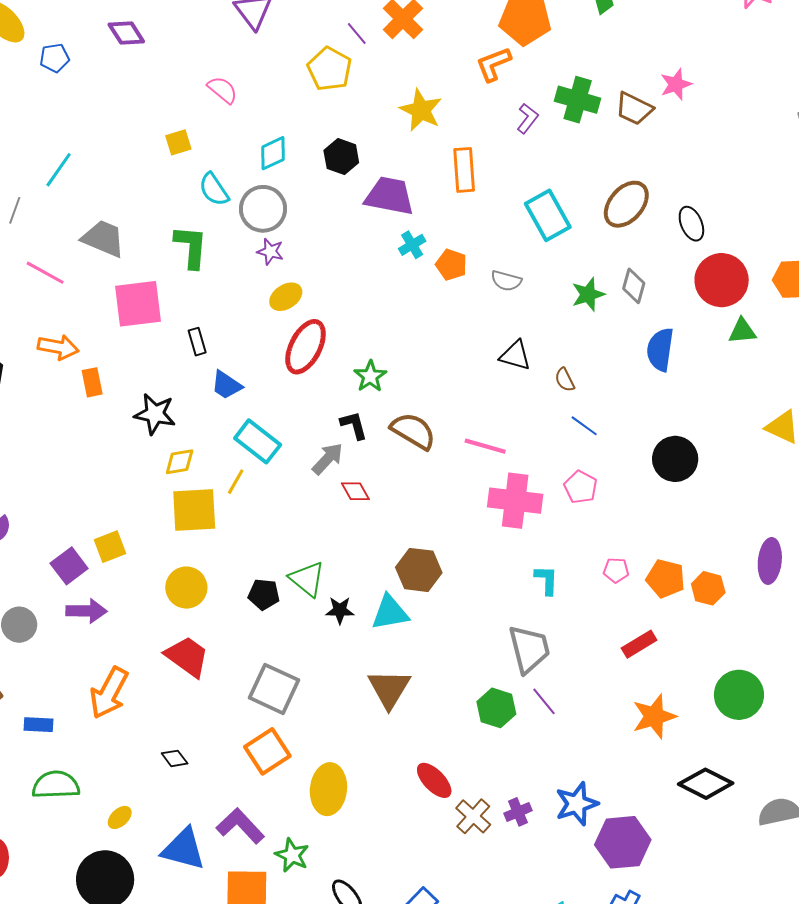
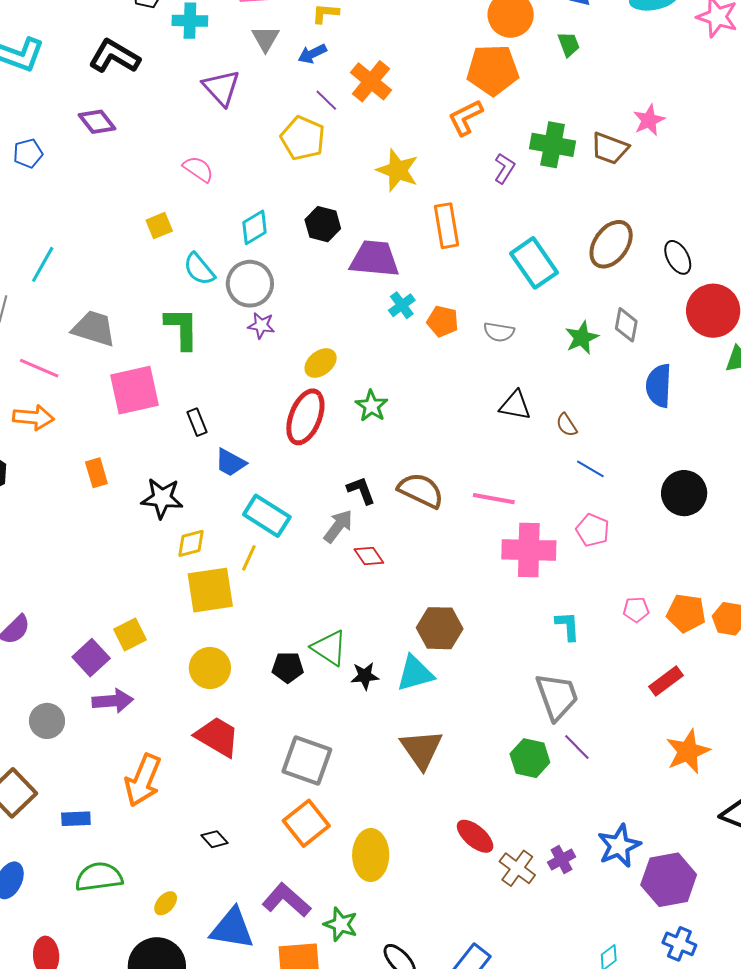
yellow ellipse: (286, 297) -> (321, 363), moved
orange arrow: (58, 347) -> (33, 418), moved
green star: (370, 376) -> (372, 406), moved

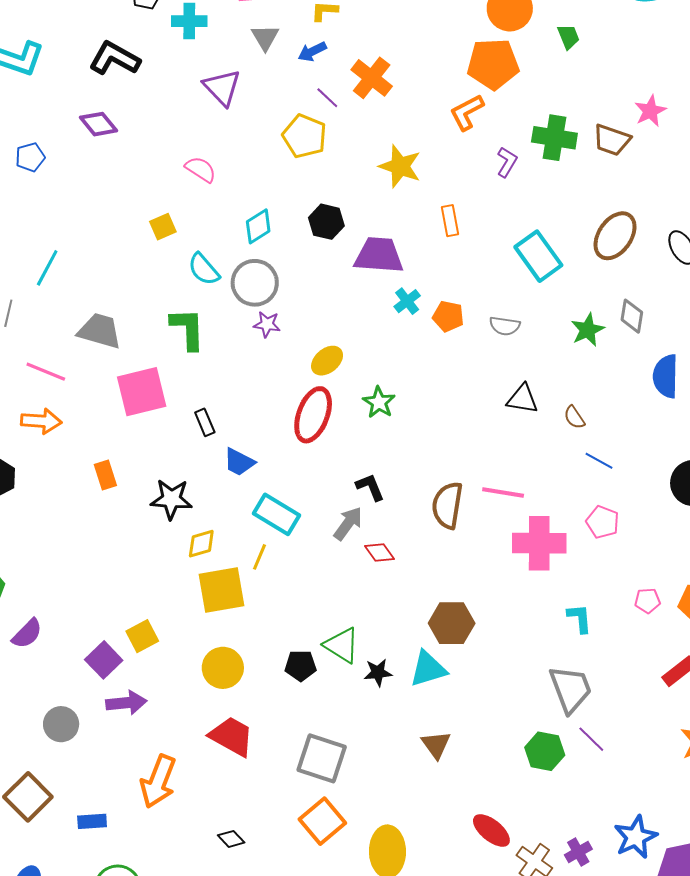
orange rectangle: (446, 226) -> (450, 221), size x0.7
brown semicircle: (421, 490) -> (447, 505), moved, turned -105
brown triangle: (421, 749) -> (436, 745), size x0.7

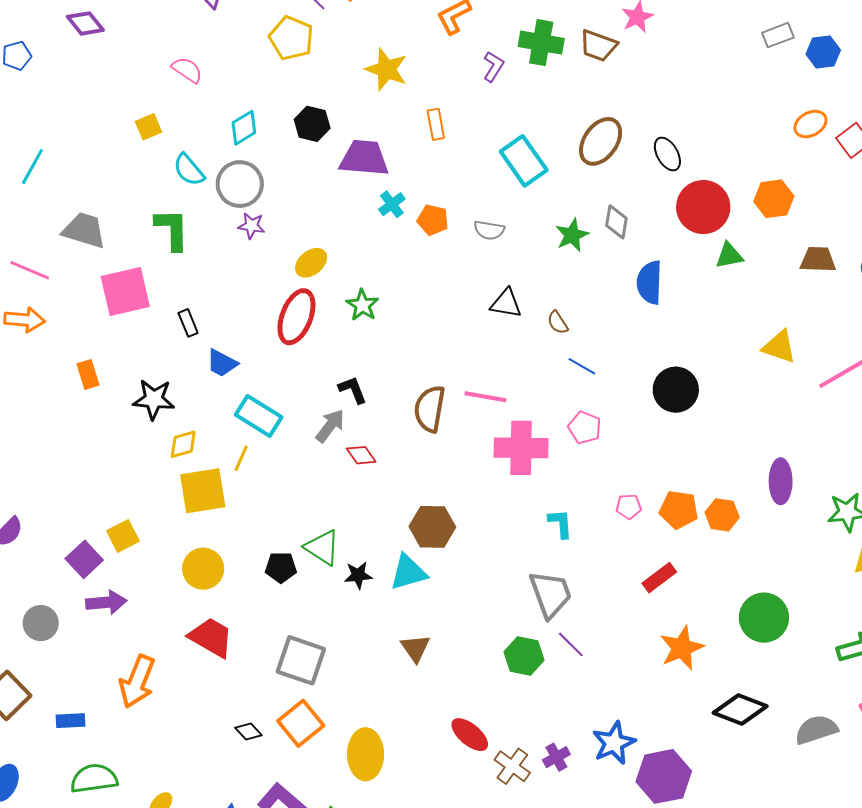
black diamond: (231, 839) -> (248, 732), moved

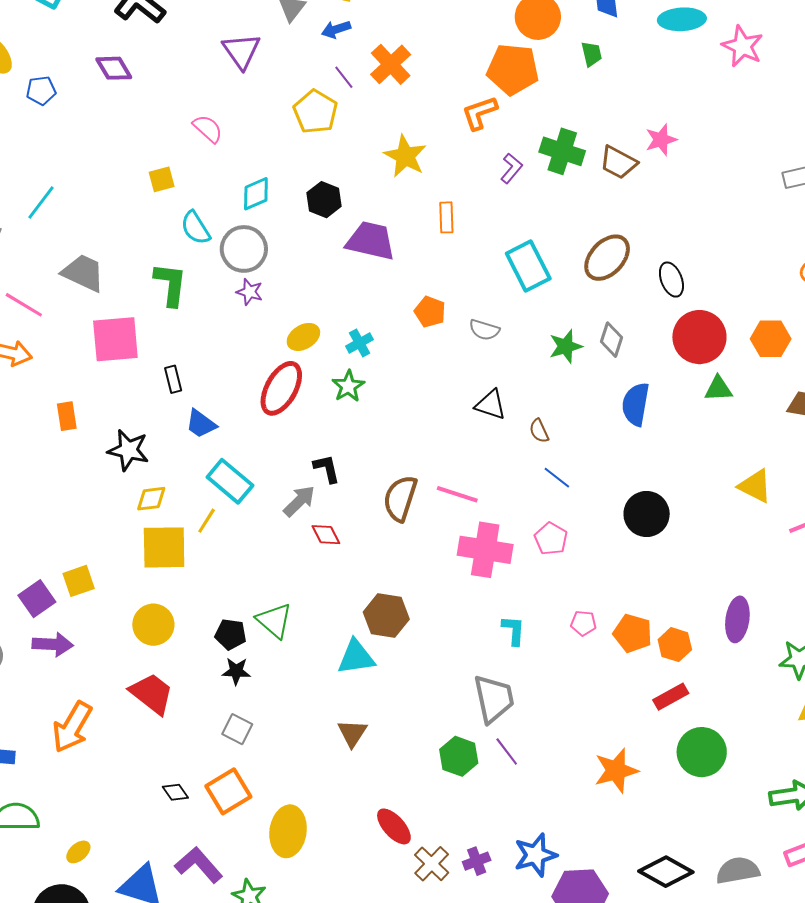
cyan cross: (392, 204) -> (360, 343), moved
black star: (358, 575) -> (236, 671), moved
red rectangle: (659, 578) -> (671, 697), moved
gray square: (301, 660) -> (237, 729), size x0.6
black diamond: (740, 709) -> (666, 872), moved

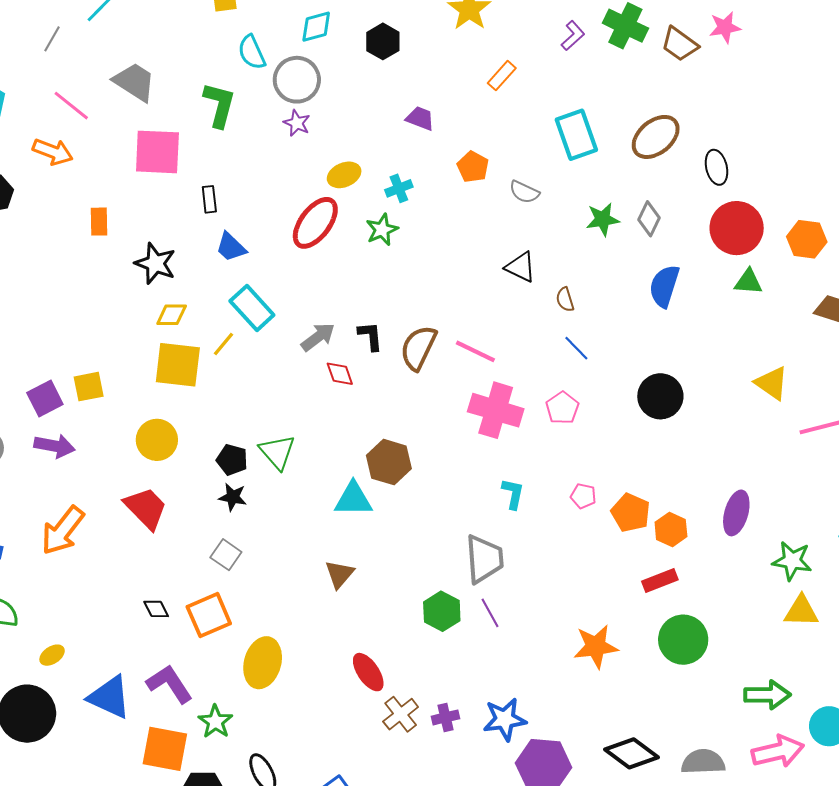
orange rectangle: (446, 217) -> (502, 76), turned 36
purple trapezoid: (371, 241) -> (420, 118), moved, size x0.6
black L-shape: (327, 469) -> (370, 336), moved

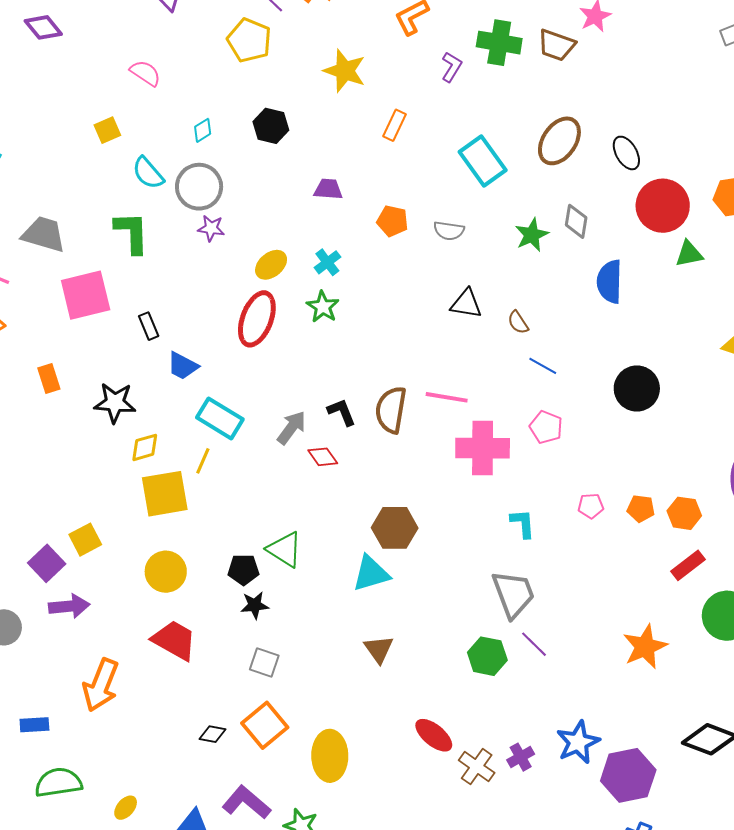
cyan diamond: (316, 27) -> (203, 130), size x0.7
orange pentagon: (631, 513) -> (641, 509), size x0.7
black diamond: (156, 609) -> (212, 734), turned -36

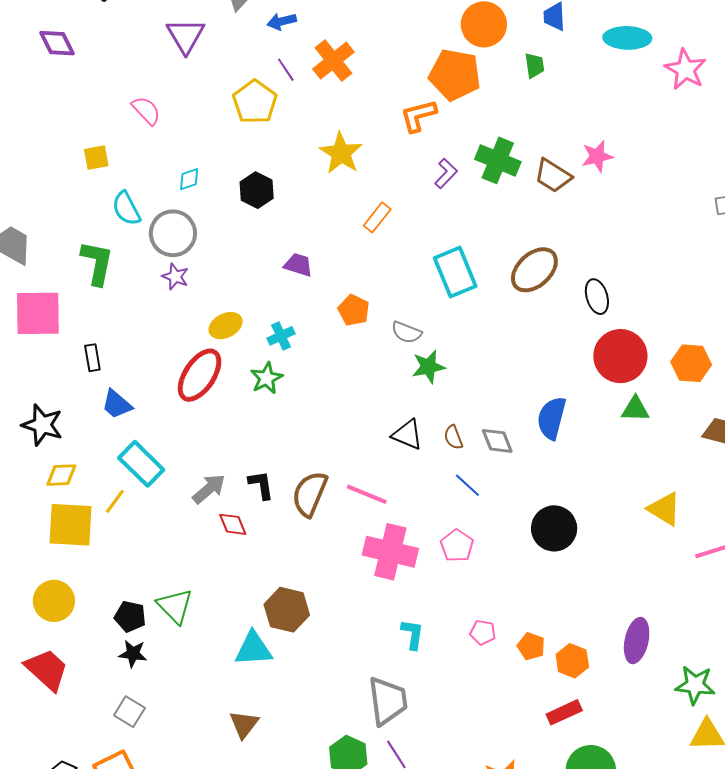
gray diamond: (576, 221) -> (497, 441), moved, turned -44
green star: (532, 235) -> (428, 367), moved
black triangle: (466, 304) -> (407, 435), moved

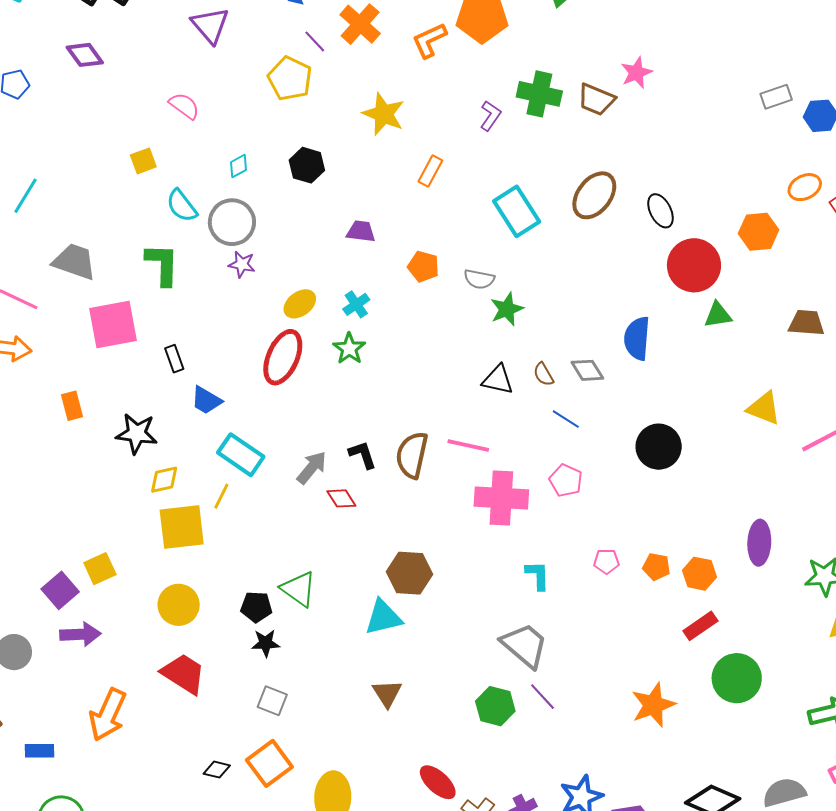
orange L-shape: (418, 116) -> (429, 40), moved
orange hexagon: (691, 363) -> (759, 232), moved
gray trapezoid: (388, 701) -> (525, 645), turned -32

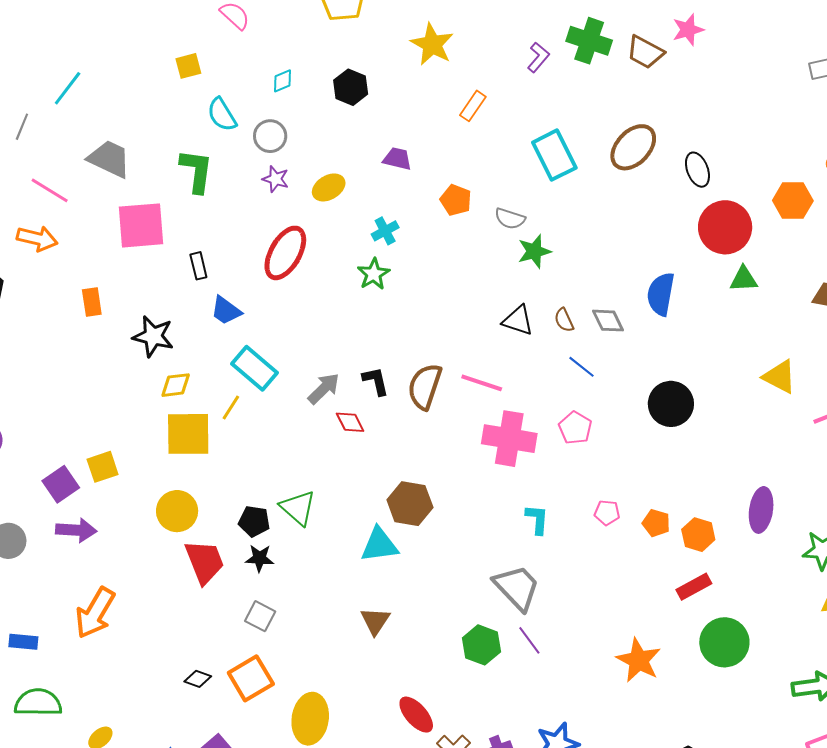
gray circle: (232, 222) -> (270, 136), size x0.7
yellow ellipse: (300, 304) -> (329, 187), moved
red ellipse: (283, 357) -> (285, 253), moved
red trapezoid: (184, 674) -> (205, 562), moved, turned 30
orange star: (653, 705) -> (639, 660), turned -30

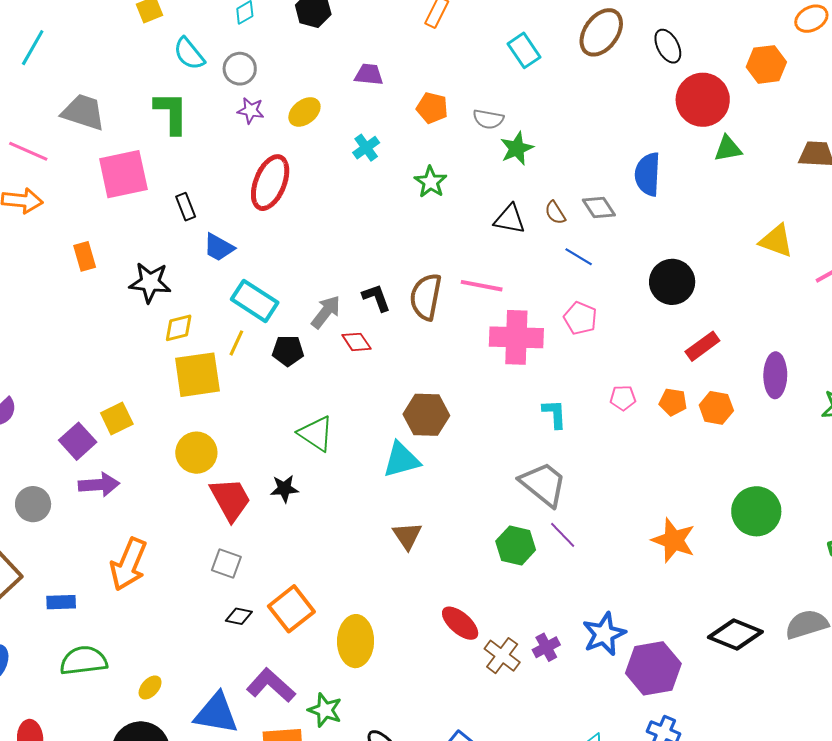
cyan rectangle: (554, 155) -> (524, 50), size x0.7
green star: (374, 274) -> (431, 182), moved
black pentagon: (254, 521) -> (288, 351), moved
red rectangle: (694, 587) -> (702, 346), moved
gray square: (260, 616) -> (226, 563), moved

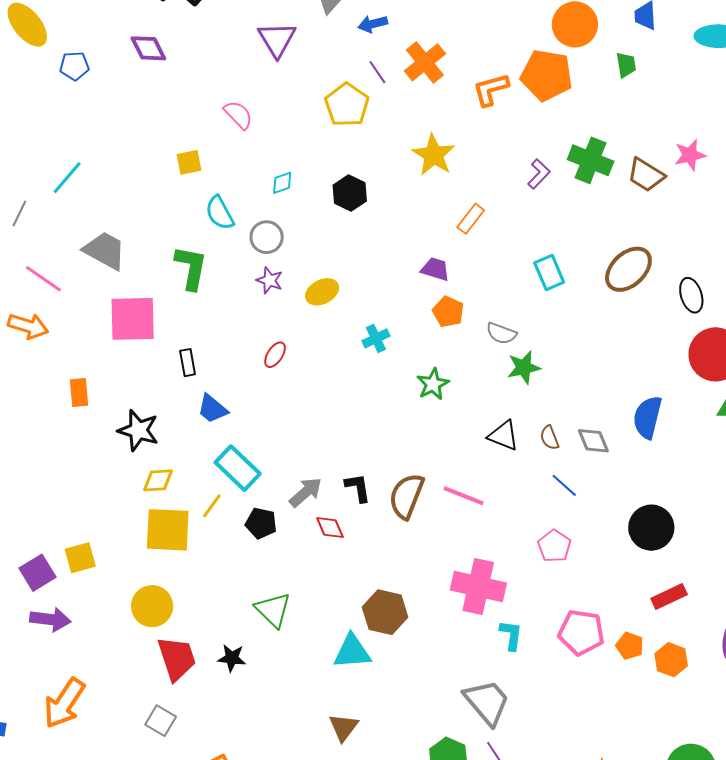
purple trapezoid: (369, 75) -> (435, 269), moved
red ellipse: (270, 183) -> (275, 355), size x0.5
pink cross: (516, 337) -> (478, 587), moved
pink pentagon: (623, 398) -> (581, 632), size x1.8

